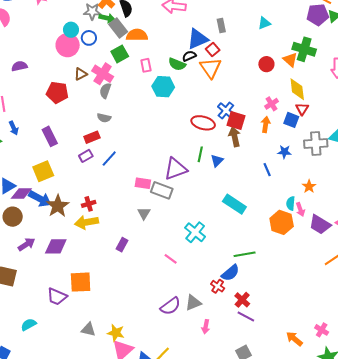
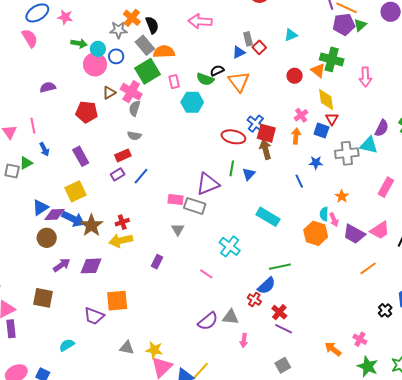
green arrow: (107, 18) -> (79, 43), moved
blue triangle: (198, 39) -> (239, 52), moved, size x0.6
red square: (213, 50) -> (259, 47), moved
green square: (120, 54) -> (147, 71), size x1.4
gray triangle: (193, 303) -> (230, 317), turned 30

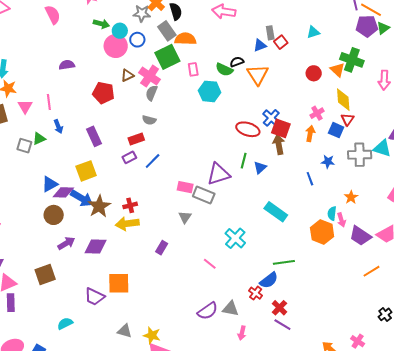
brown square: (43, 298) -> (45, 275), turned -35

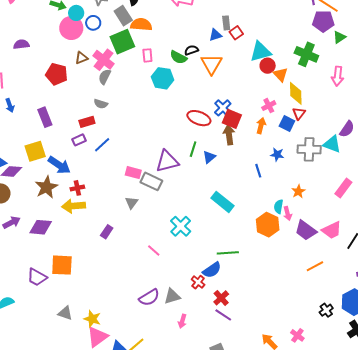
green triangle: (383, 28) -> (339, 37), moved
cyan triangle: (313, 32) -> (260, 52), moved, size x1.6
orange triangle: (337, 70) -> (281, 75), moved
blue arrow: (82, 198) -> (59, 165), moved
gray triangle: (230, 309) -> (172, 296), turned -30

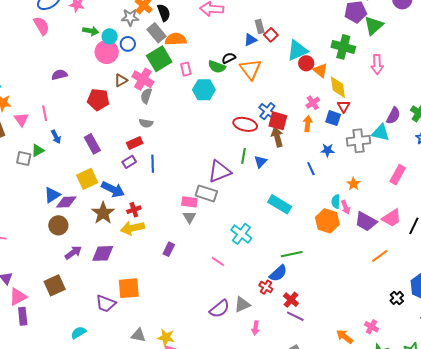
green triangle: (339, 37) -> (374, 26), size x1.5
blue line: (102, 145) -> (153, 164), turned -42
pink rectangle: (133, 173) -> (189, 202), moved

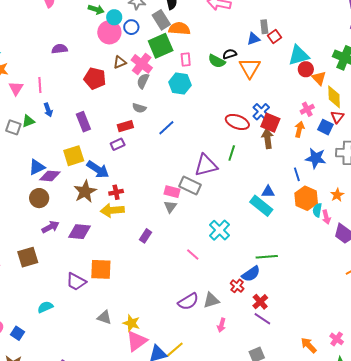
cyan hexagon: (204, 90) -> (180, 84), moved
blue star: (328, 150) -> (316, 158), size x1.5
blue triangle: (260, 162) -> (268, 192), moved, turned 40
blue line: (153, 164) -> (166, 128), moved, turned 42
orange hexagon: (327, 221) -> (306, 198), moved

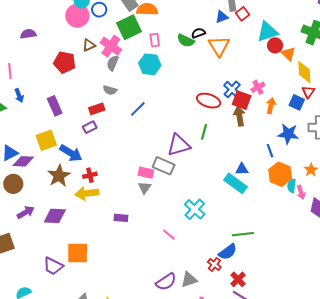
pink cross: (307, 109) -> (258, 87), moved
purple rectangle: (146, 236) -> (121, 218), turned 64

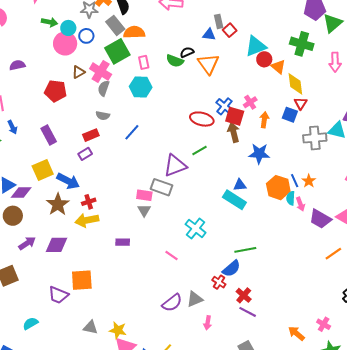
blue triangle: (222, 17) -> (209, 35), turned 32
green line: (204, 132) -> (199, 151), turned 49
blue star: (288, 134) -> (259, 154), moved
blue line: (270, 151) -> (295, 181), moved

